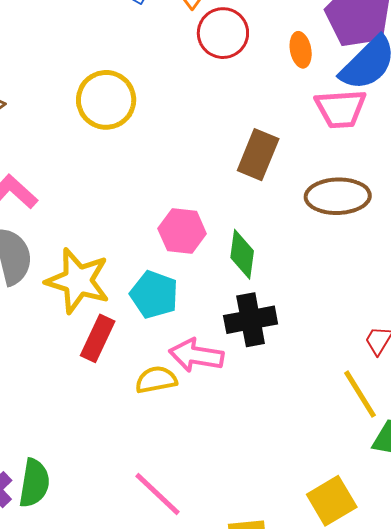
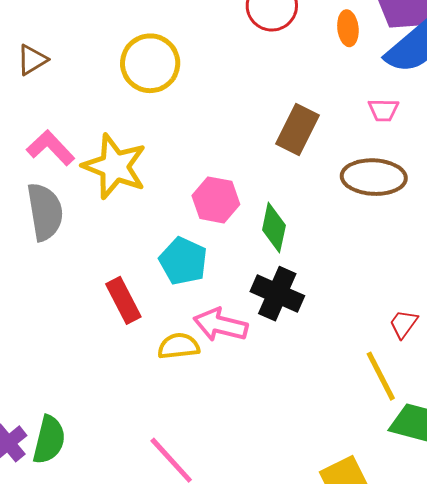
pink trapezoid: (341, 109) -> (383, 110), moved, size x0.6
yellow star: (78, 281) -> (115, 166), moved
black cross: (251, 320) -> (277, 294), turned 30
red rectangle: (98, 338) -> (123, 300), turned -57

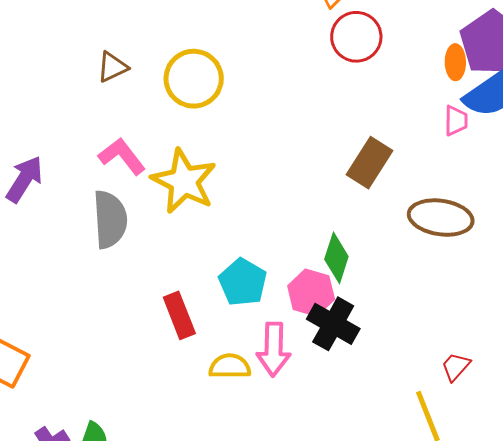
orange ellipse: (348, 28) -> (455, 62), moved
yellow circle: (150, 63) -> (194, 79), moved
pink trapezoid: (383, 110) -> (456, 121), moved, turned -96
pink hexagon: (216, 200) -> (311, 293), moved
pink arrow: (220, 325) -> (274, 349), turned -108

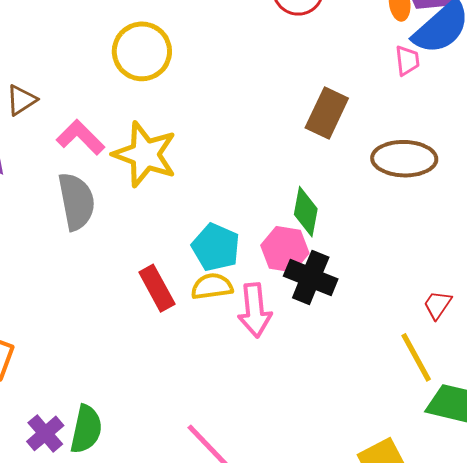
brown triangle: (112, 67) -> (21, 100), moved
yellow semicircle: (230, 366) -> (212, 286), moved

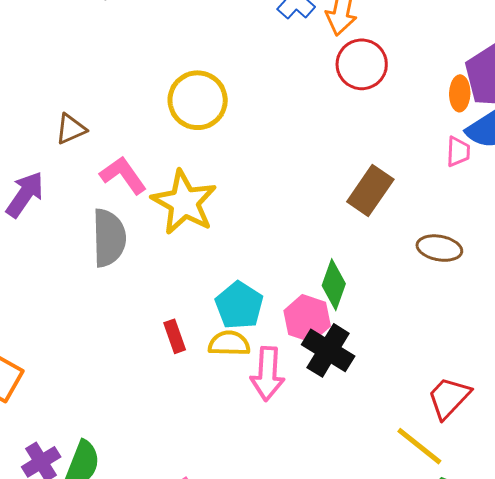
brown ellipse: (404, 159) -> (439, 248), size x0.7
red rectangle: (157, 288) -> (175, 336), size x0.7
red trapezoid: (438, 305) -> (449, 398), size x1.5
yellow line: (416, 357) -> (419, 446), turned -32

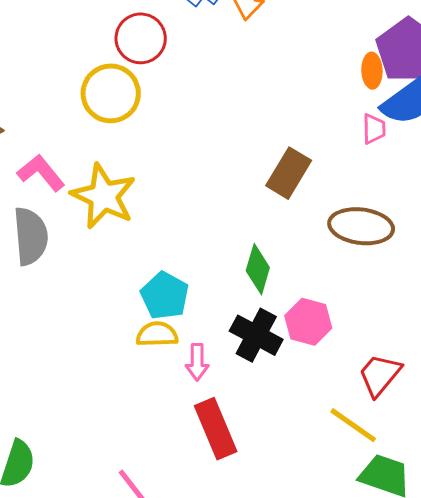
red circle: (362, 64) -> (141, 38), moved
brown ellipse: (439, 248) -> (361, 226), size x1.4
pink hexagon: (307, 318) -> (308, 322), moved
red rectangle: (175, 336) -> (216, 429), moved, size x1.8
pink arrow: (268, 374) -> (197, 362), size x0.7

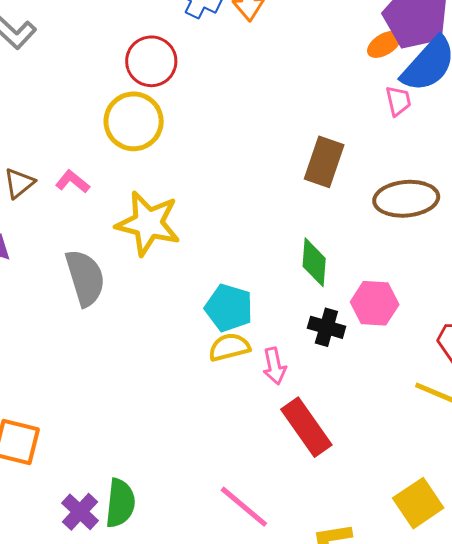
orange ellipse: (372, 71) -> (384, 44), turned 72
pink L-shape: (41, 173) -> (72, 182), moved, size x0.7
black cross: (256, 335) -> (326, 327), size x0.7

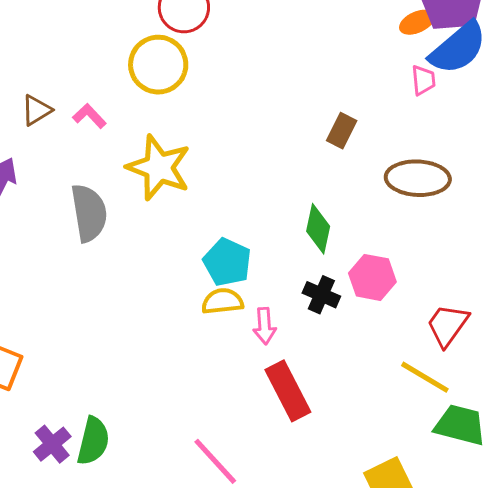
brown rectangle: (324, 162) -> (342, 131), size x0.7

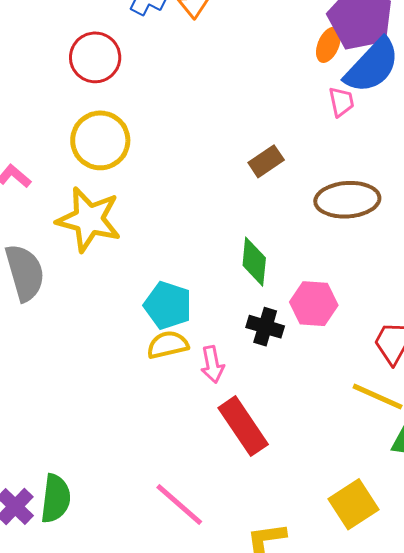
orange ellipse: (417, 22) -> (328, 45), turned -36
yellow circle: (158, 65) -> (100, 140), moved
brown rectangle: (342, 131) -> (266, 161), turned 36

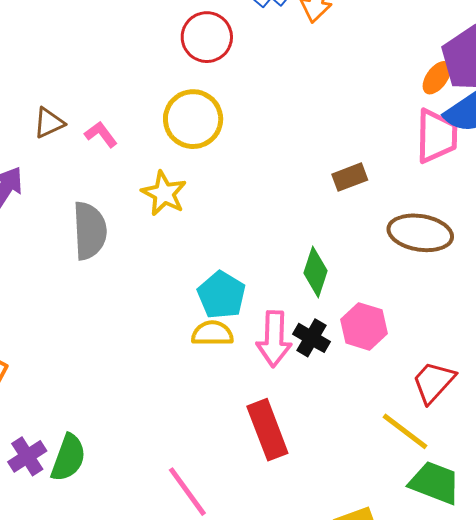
pink trapezoid: (341, 102) -> (437, 136), size x1.8
yellow star: (89, 219) -> (164, 193), size x0.7
pink arrow: (212, 364) -> (274, 339), moved, size x1.5

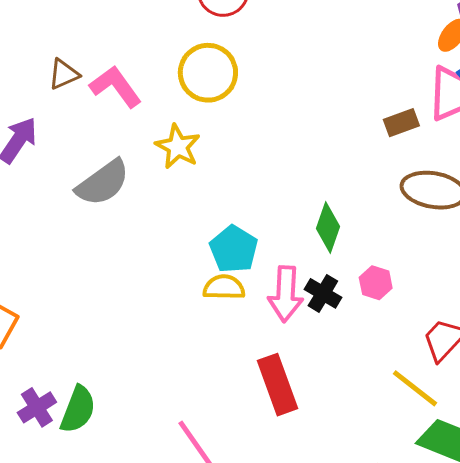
pink L-shape: (101, 134) -> (116, 87), size x1.6
brown rectangle: (350, 177) -> (401, 123), moved
gray semicircle: (90, 231) -> (103, 183), turned 56
pink hexagon: (364, 326) -> (376, 283), size x0.7

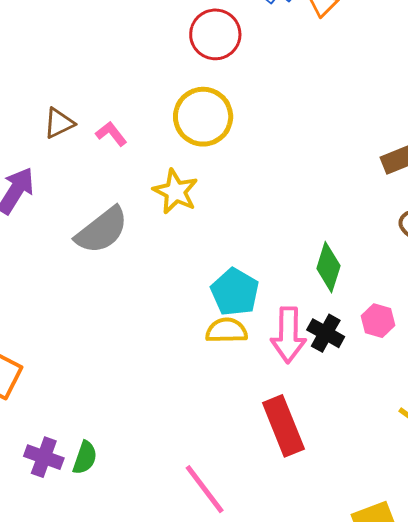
pink L-shape: (116, 87) -> (111, 134), size x0.6
purple cross: (37, 407) -> (44, 457), turned -36
green semicircle: (78, 409) -> (85, 458), size x0.7

